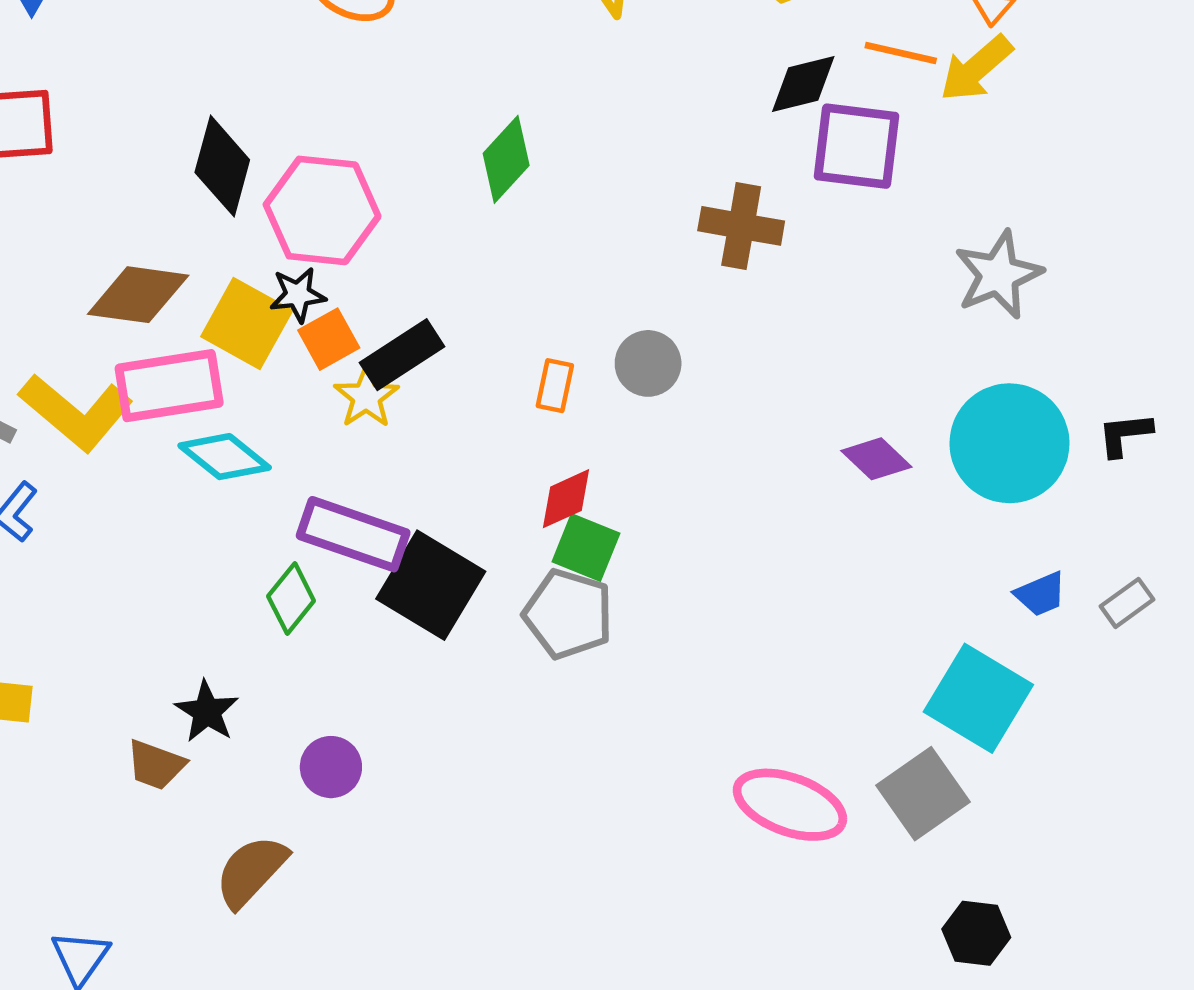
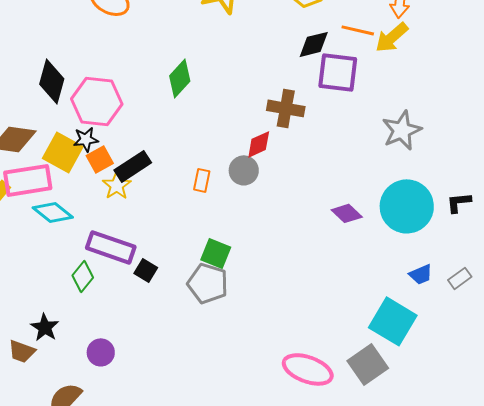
red diamond: (566, 499) -> (259, 144), moved
black square: (431, 585) -> (146, 270), size x0.5

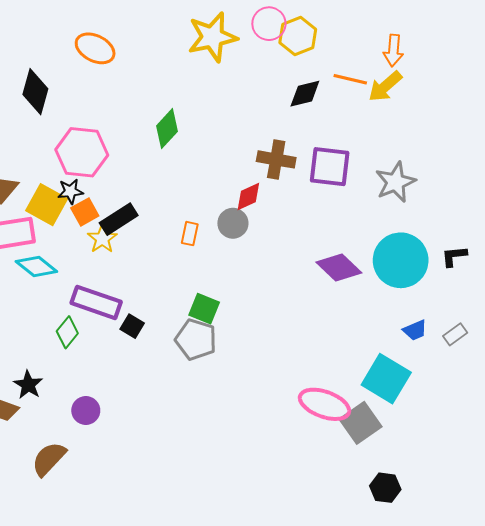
purple square: (338, 72) -> (330, 167), moved
black diamond: (52, 81) -> (35, 92), moved
purple diamond: (347, 213) -> (339, 267), size x1.4
pink ellipse: (308, 369) -> (324, 404), moved

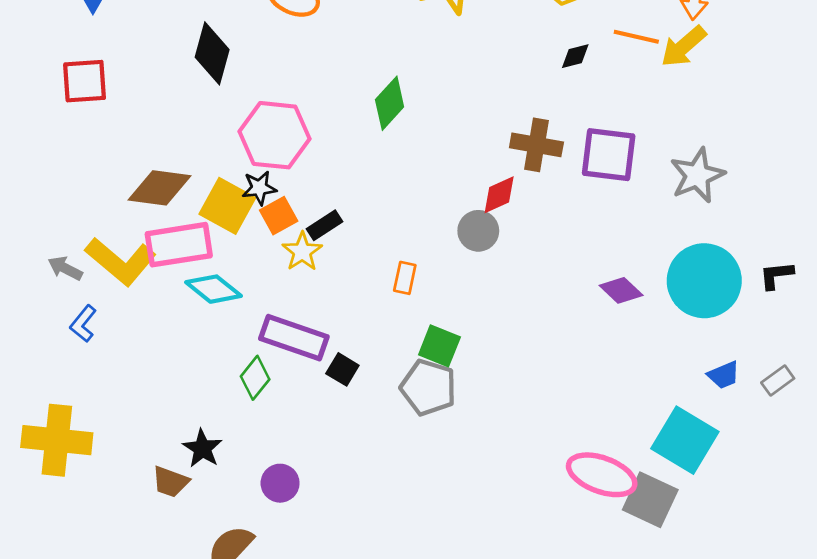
black diamond: (305, 94) -> (575, 56), size x0.7
black rectangle: (119, 219) -> (324, 225), size x0.7
orange rectangle: (190, 234) -> (405, 278), moved
purple diamond: (339, 267) -> (621, 290), size x0.7
gray square: (360, 423) -> (650, 500), turned -30

